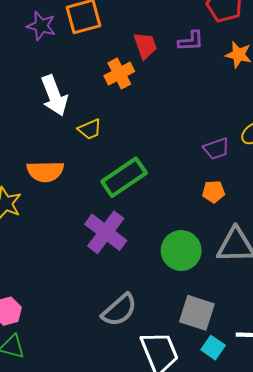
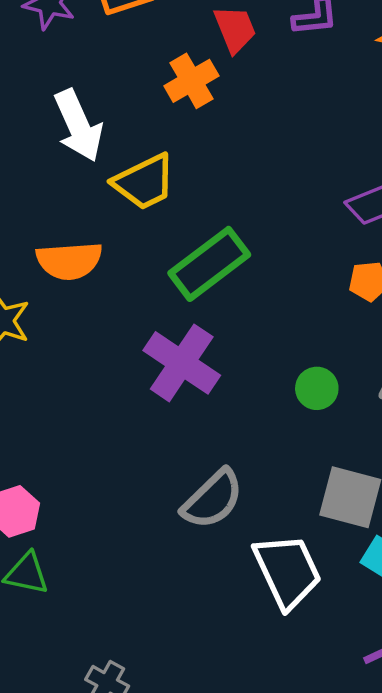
yellow trapezoid: (90, 129) -> (144, 182), size x1.5
green circle: (181, 250) -> (317, 388), size x0.6

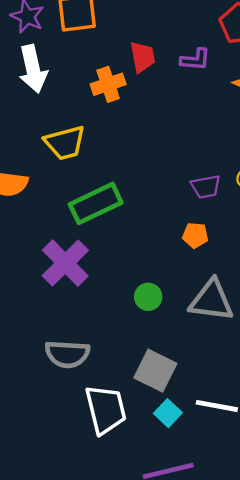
white arrow: (78, 126) -> (33, 69), moved
gray semicircle: (213, 499) -> (67, 354), turned 36

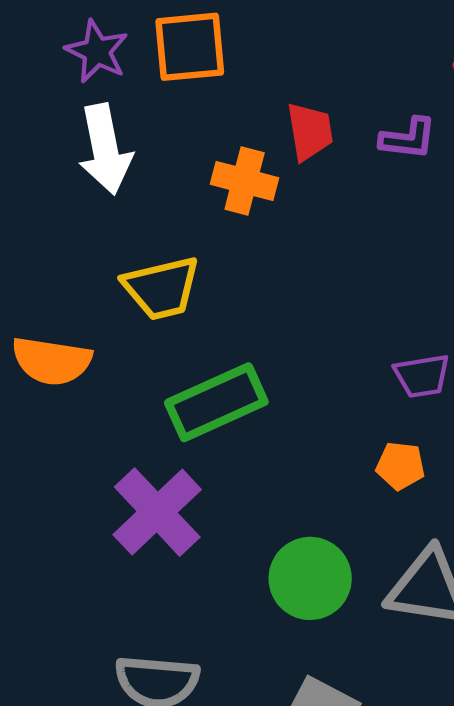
orange cross: (108, 84) -> (245, 181), turned 32
green circle: (148, 297) -> (310, 578), size x1.6

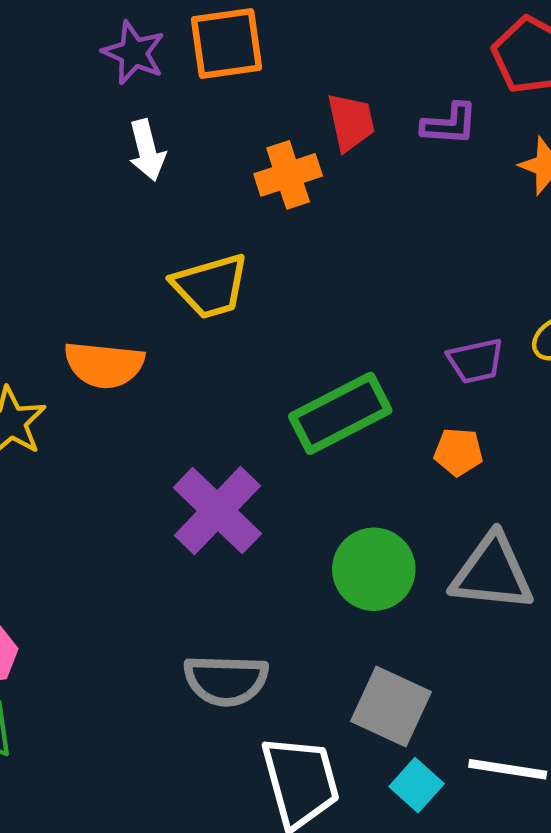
white arrow: (105, 149) -> (147, 150), size x0.7
orange cross: (245, 181) -> (288, 175), turned -30
green rectangle: (216, 402) -> (340, 413), moved

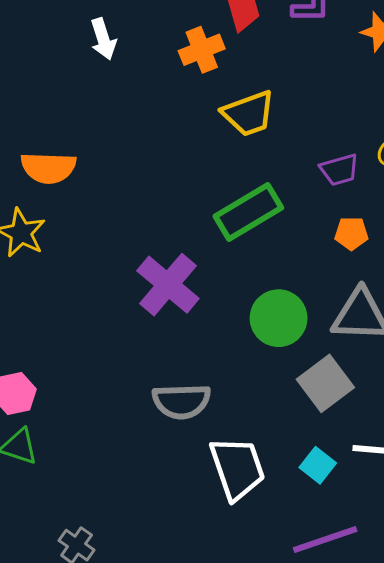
yellow trapezoid: (210, 286) -> (249, 113), moved
orange semicircle: (104, 365) -> (48, 168), moved
orange pentagon: (458, 452) -> (351, 233), moved
gray square: (391, 707) -> (325, 383), moved, turned 32

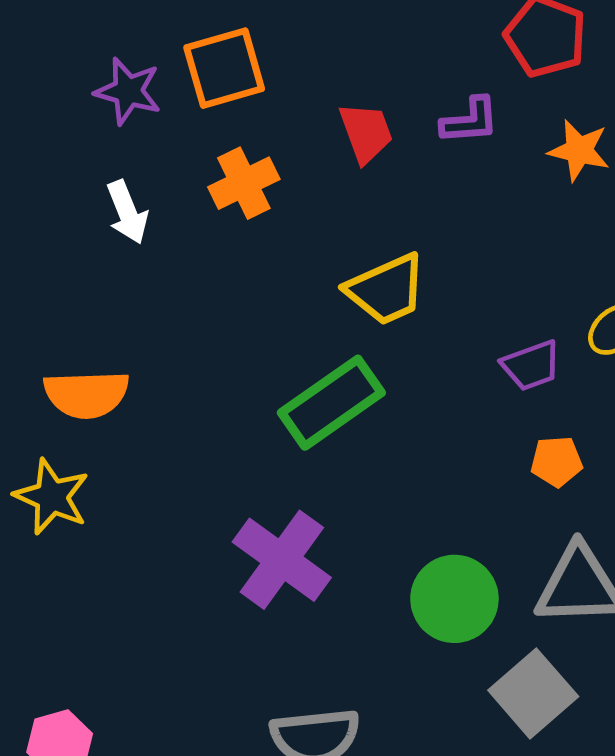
white arrow: (103, 39) -> (127, 212), moved
orange cross: (202, 50) -> (244, 183), moved
green rectangle: (248, 212) -> (331, 403), moved

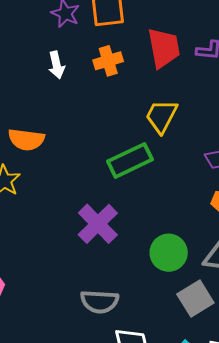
red trapezoid: (366, 133) -> (164, 48), size x1.5
yellow trapezoid: (386, 289) -> (161, 116), turned 132

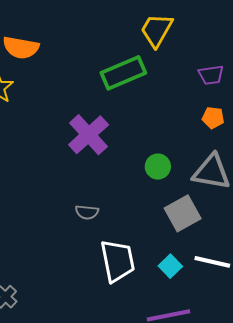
green circle: (169, 253) -> (158, 167), size x0.7
gray semicircle: (100, 302) -> (87, 212), size x0.6

